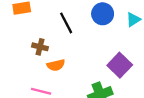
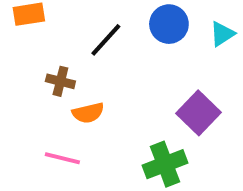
black line: (66, 23) -> (106, 40), turned 70

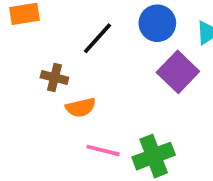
purple square: (199, 113) -> (178, 72), moved
pink line: (62, 158) -> (103, 150), moved

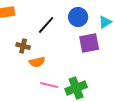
purple square: (178, 72) -> (89, 43), turned 35

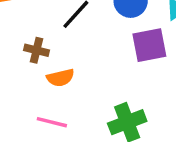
pink line: (49, 85) -> (52, 122), moved

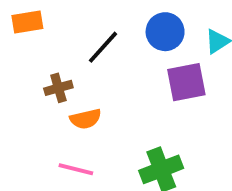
brown cross: (36, 50) -> (58, 88), turned -30

